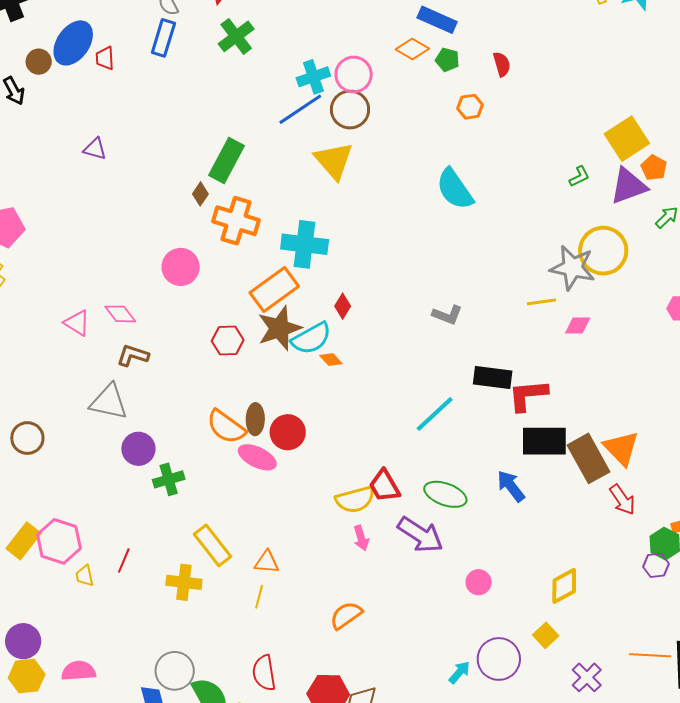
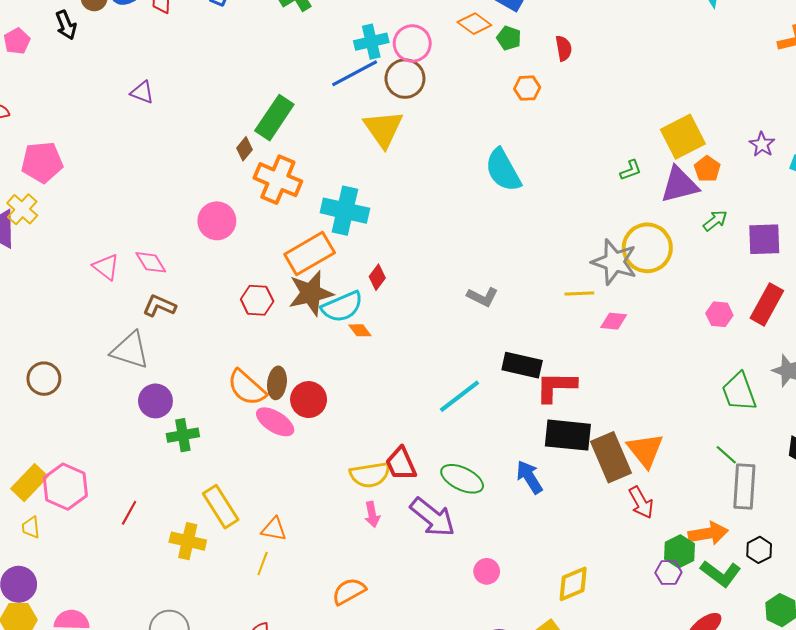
yellow trapezoid: (85, 576) -> (31, 527), moved

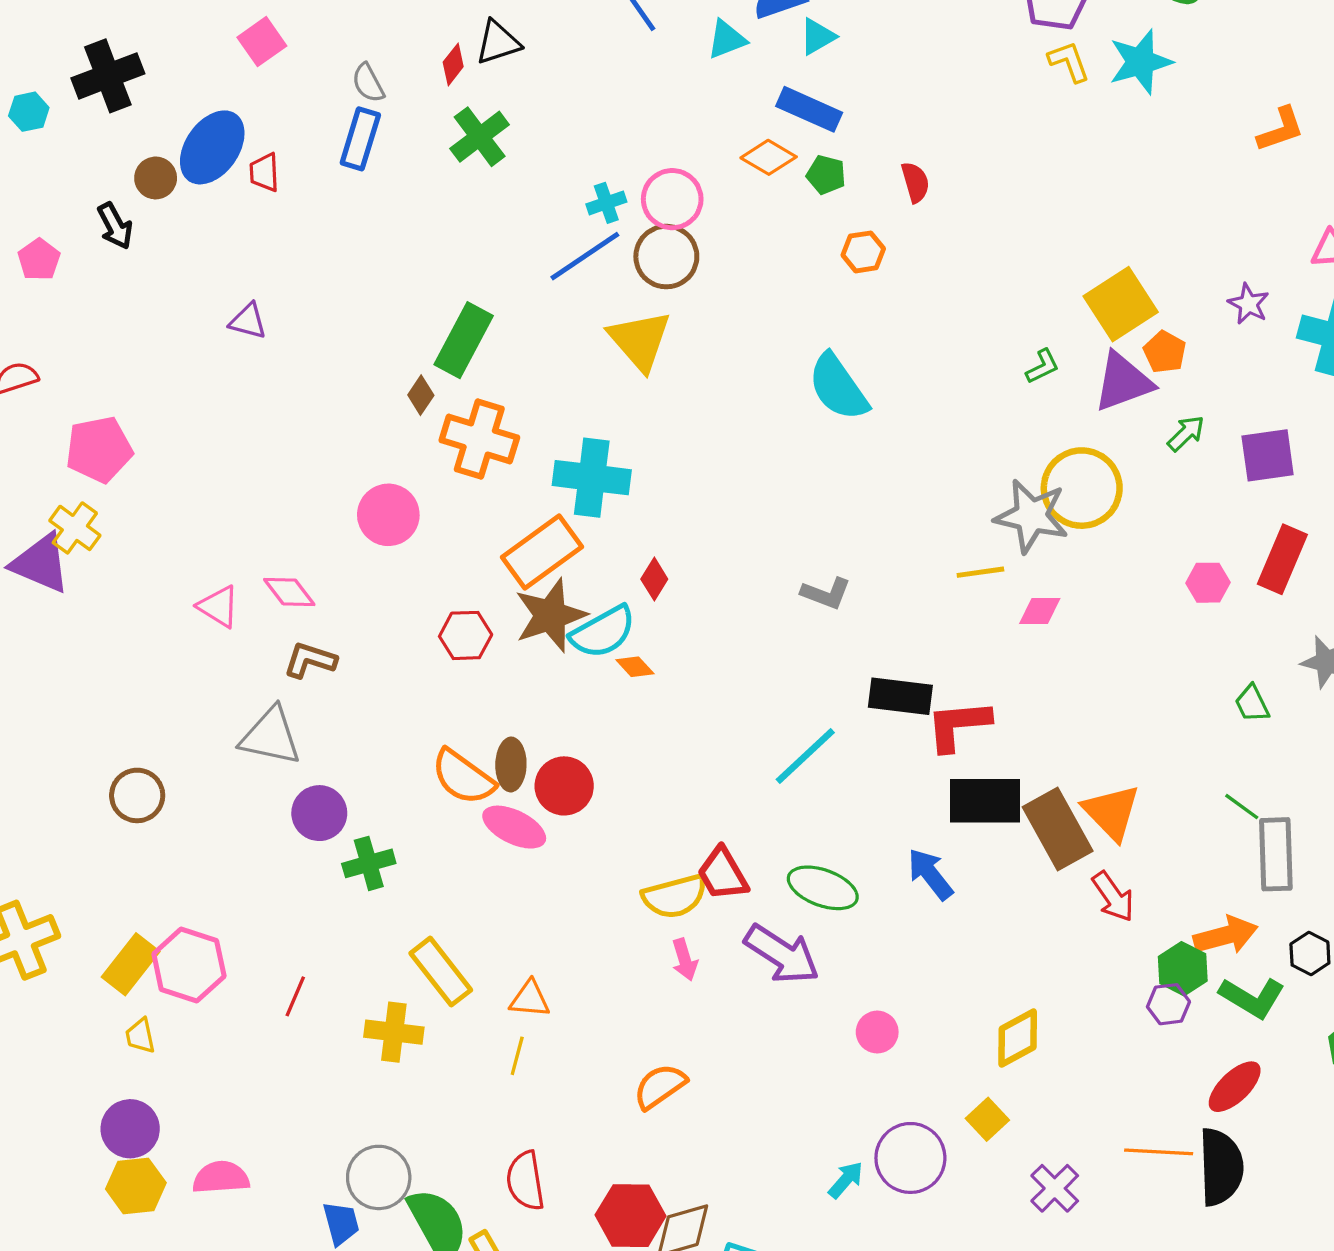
cyan cross: (371, 42) -> (606, 203), size x0.7
green trapezoid: (739, 392) -> (1252, 704), size x0.6

